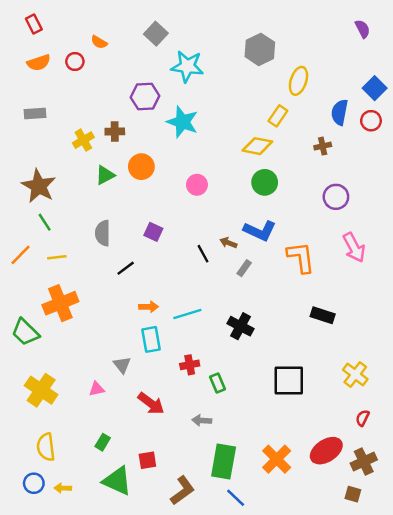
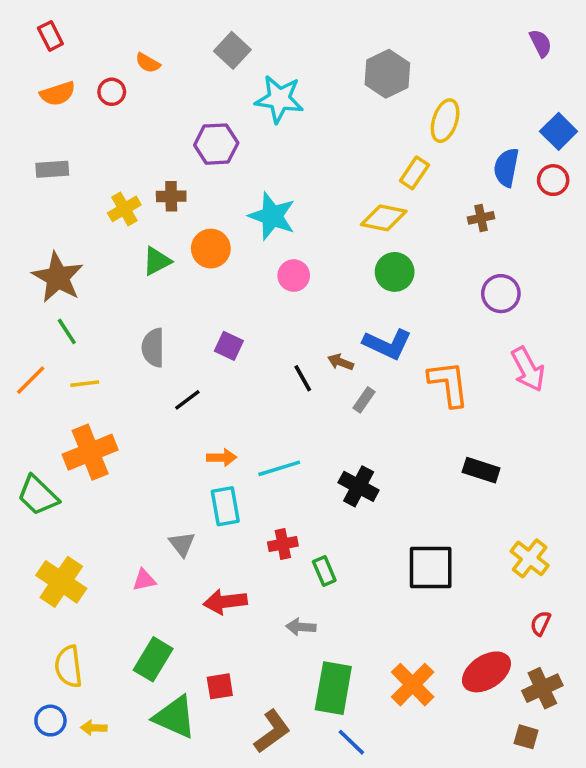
cyan star: (182, 122) -> (272, 216), moved
red arrow: (151, 403) -> (225, 602), turned 136
green rectangle: (103, 442) -> (153, 659), size x1.6

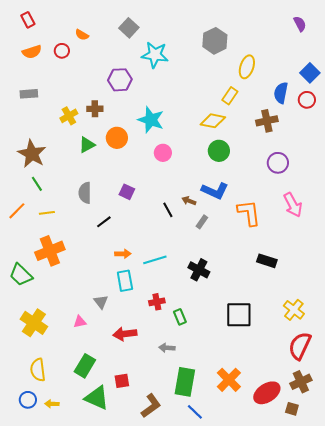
brown cross: (481, 218) -> (267, 121), size x1.5
red semicircle: (541, 623) -> (300, 346), size x2.0
red ellipse: (486, 672) -> (267, 393), moved

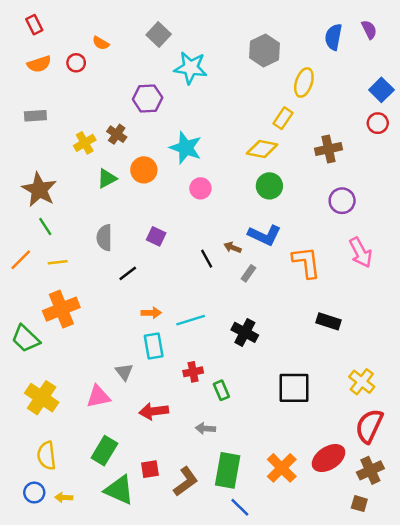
blue semicircle: (281, 93) -> (333, 37), moved
brown cross: (95, 109) -> (117, 134), turned 35
pink triangle: (80, 322) -> (98, 396), size x1.5
red ellipse: (267, 393) -> (329, 458), moved
brown L-shape: (151, 406) -> (186, 481), moved

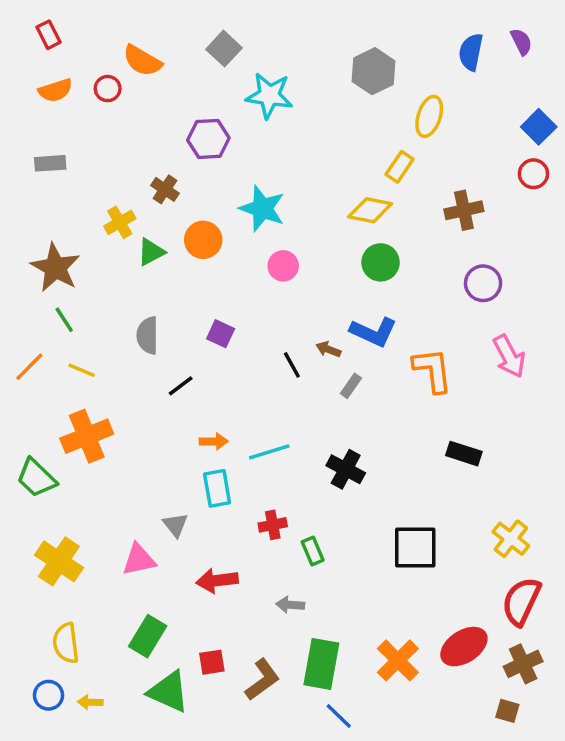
orange semicircle: (101, 43) -> (142, 61), size x1.6
yellow cross: (85, 143) -> (120, 222), moved
yellow line: (58, 262) -> (82, 370), turned 30

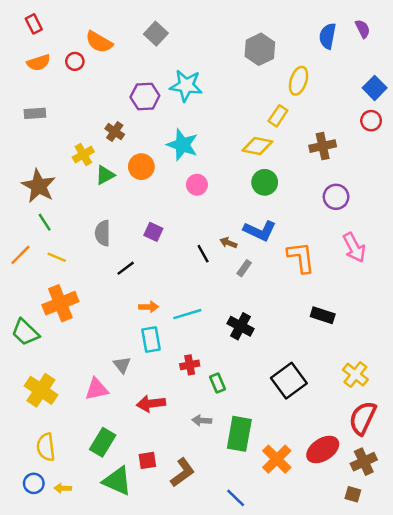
cyan star: (269, 96) -> (186, 86), moved
black square: (415, 547) -> (289, 381), turned -36
green rectangle: (321, 664) -> (239, 434), moved

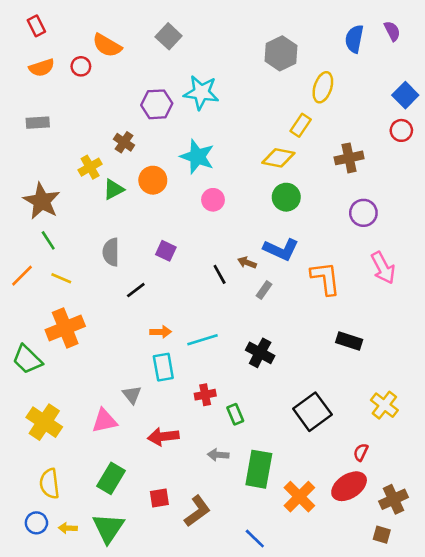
red semicircle: (363, 418) -> (361, 452), moved, size x0.5
green triangle: (117, 481) -> (108, 528), moved, turned 40

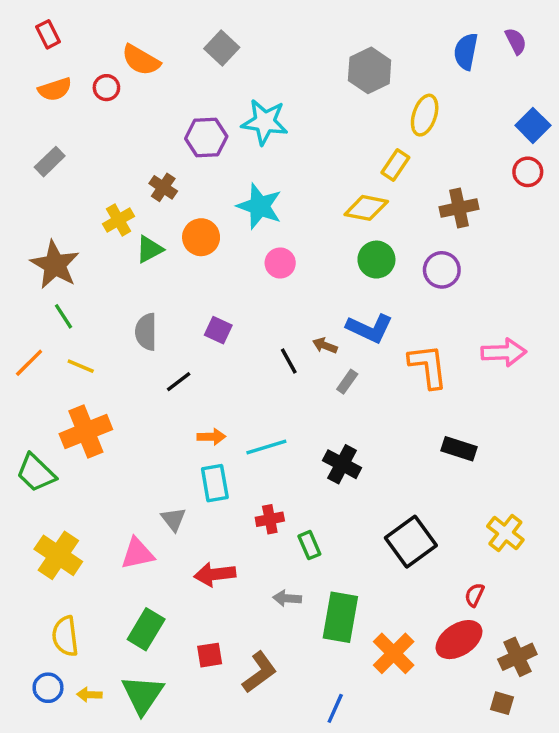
gray rectangle: (38, 123) -> (50, 162), turned -40
purple circle: (363, 213) -> (442, 270), moved
pink arrow: (383, 268) -> (504, 352), turned -64
blue line: (255, 539) -> (335, 708), turned 70

